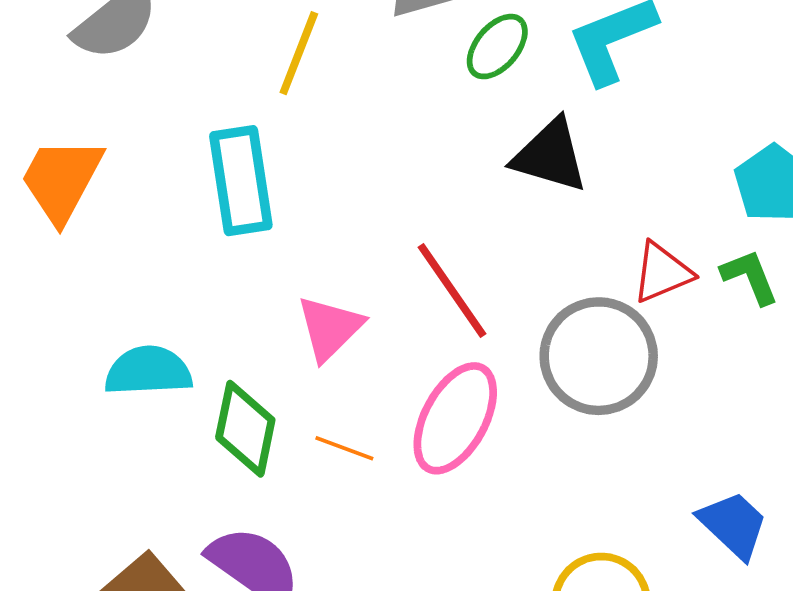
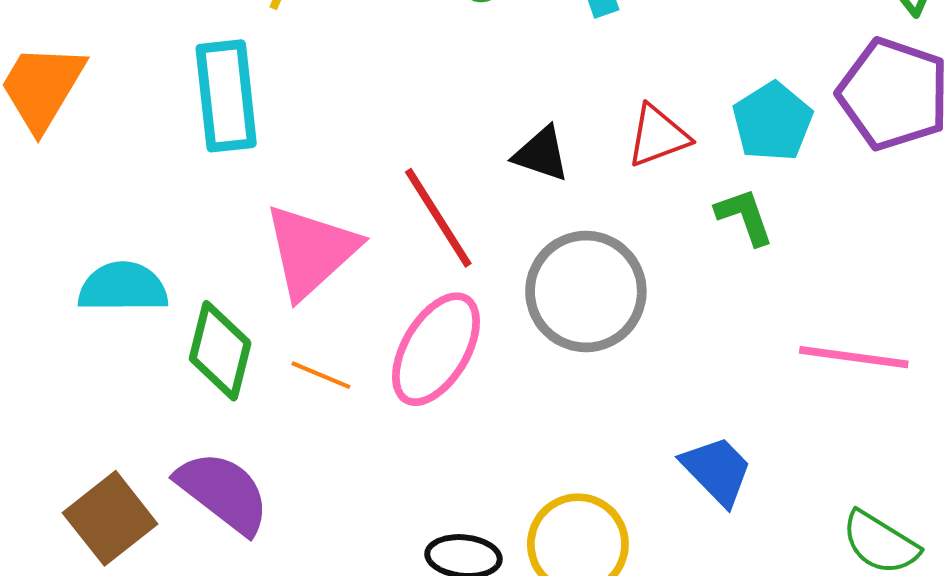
black triangle: (550, 156) -> (541, 154), moved, size x0.7
red triangle: (662, 273) -> (658, 136), moved
pink triangle: (330, 328) -> (311, 251), size x1.4

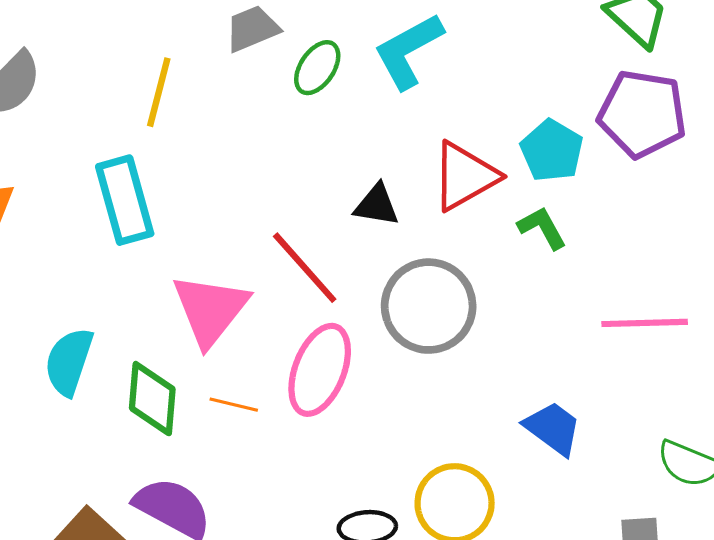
red triangle: (658, 136) -> (465, 176), size x1.4
cyan semicircle: (123, 287) -> (69, 362), turned -62

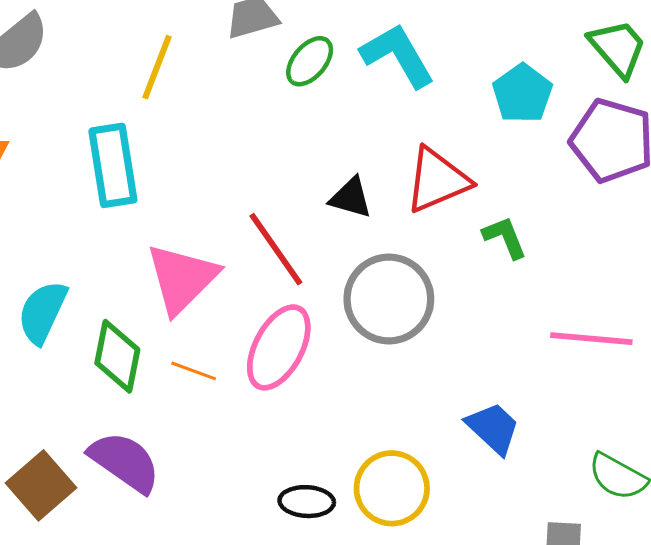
cyan L-shape: (408, 51) -> (398, 55), turned 82
cyan pentagon: (552, 151) -> (522, 94), moved

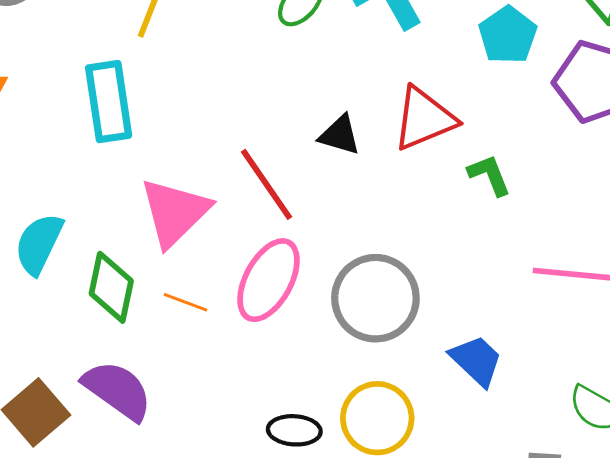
gray circle: (389, 299) -> (375, 298), moved

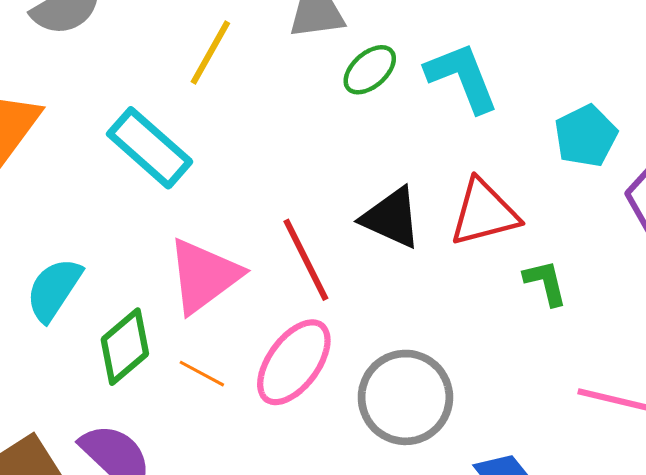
cyan rectangle: (109, 102) -> (150, 148), turned -48
black triangle: (340, 135) -> (391, 218), size x1.4
green diamond: (111, 287) -> (125, 347), turned 30

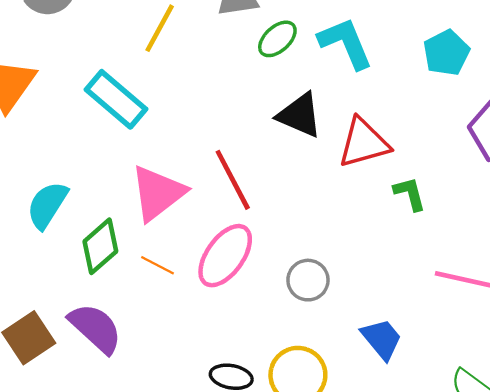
cyan pentagon: (586, 136) -> (446, 53), moved
black triangle: (391, 218) -> (300, 115), moved
gray circle: (405, 397) -> (308, 280), size x0.6

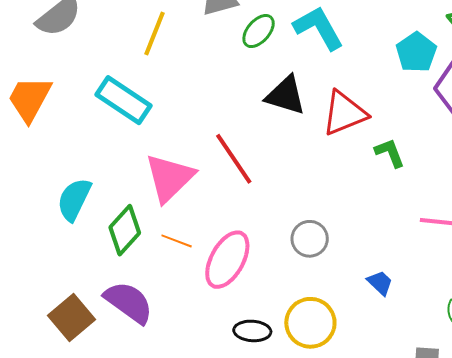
cyan pentagon: (446, 53) -> (416, 52), moved
pink ellipse: (225, 256) -> (227, 260), moved
blue trapezoid: (382, 339) -> (380, 283), size x0.7

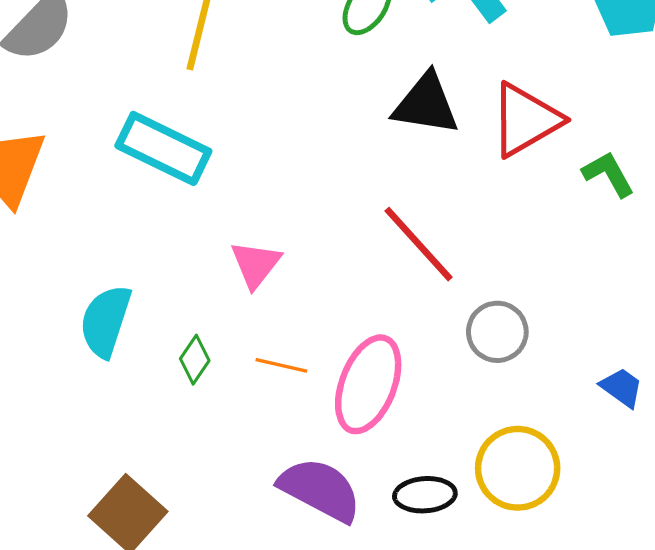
red line: (234, 159) -> (419, 244), moved
pink triangle: (169, 178) -> (256, 264), size x0.6
green diamond: (125, 230) -> (195, 360), size x0.6
purple semicircle: (129, 302) -> (320, 490), moved

